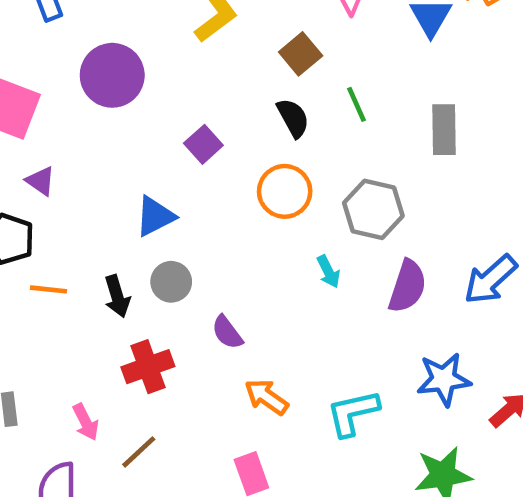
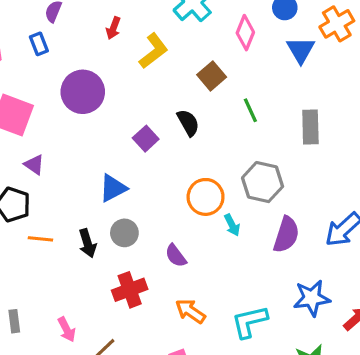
black semicircle: (293, 118) -> (188, 123), moved
orange circle: (285, 191) -> (206, 197), moved
purple semicircle: (227, 332) -> (176, 256), moved
red cross: (148, 367) -> (130, 290), moved

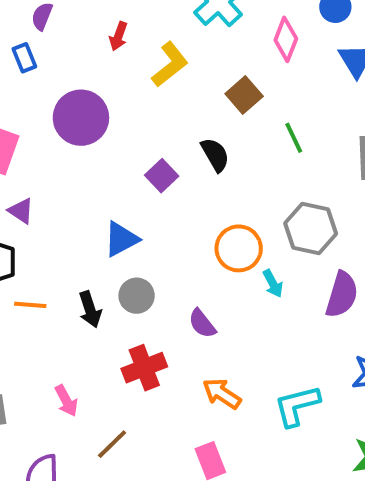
pink arrow: (67, 329) -> (66, 401), moved

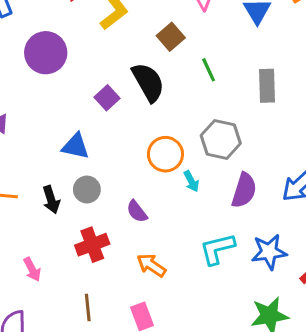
black semicircle: (215, 155) -> (148, 82), size x1.5
blue triangle: (121, 239) -> (76, 146), turned 40
cyan L-shape: (297, 406) -> (217, 249), moved
brown line: (112, 444) -> (88, 308), moved, turned -52

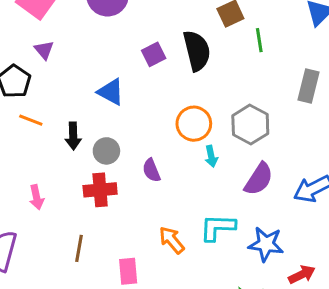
green line: (209, 70) -> (259, 40), moved
gray circle: (87, 190) -> (106, 151), moved
orange arrow: (151, 265) -> (172, 240), moved

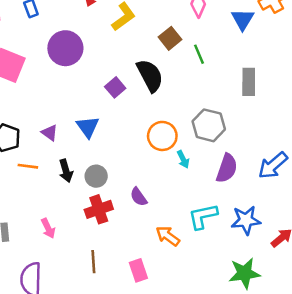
purple triangle: (44, 50) -> (50, 133), moved
blue triangle: (111, 92) -> (88, 127), turned 40
purple semicircle: (151, 170) -> (139, 197), moved

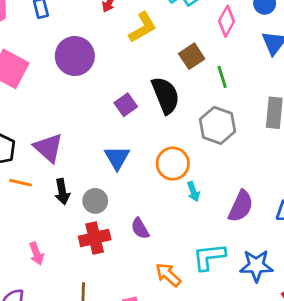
gray hexagon: (209, 125) -> (218, 125), moved
blue triangle: (88, 127) -> (117, 158), moved
purple triangle: (50, 133) -> (48, 148), size x1.6

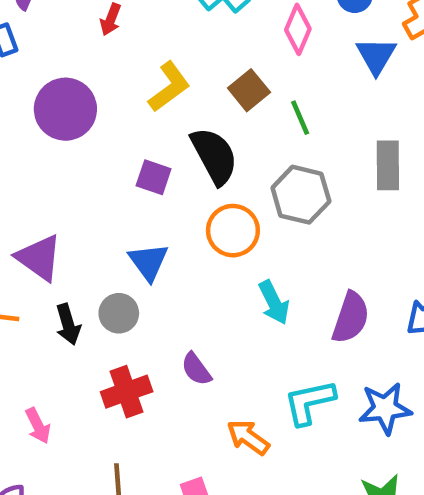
yellow L-shape: (143, 27) -> (169, 87), moved
purple square: (126, 105) -> (154, 177), turned -30
orange circle: (173, 164) -> (233, 231), moved
cyan arrow: (193, 192) -> (274, 302), size x1.4
gray circle: (95, 201) -> (119, 313), moved

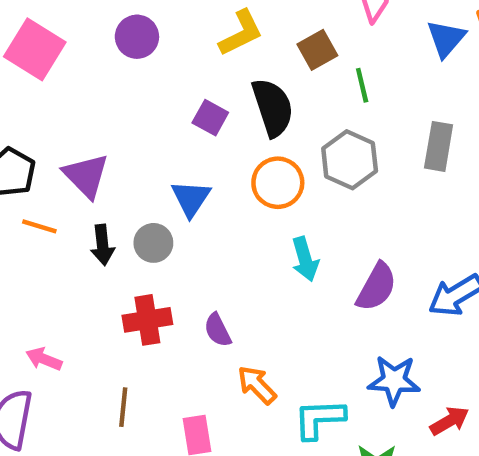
purple circle: (65, 109) -> (137, 37), size x0.7
purple semicircle: (196, 369) -> (218, 330), moved
cyan L-shape: (309, 402) -> (319, 419), moved
pink arrow: (38, 426) -> (44, 359), moved, turned 128

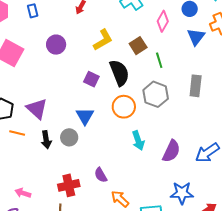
red cross: (147, 320) -> (69, 185), moved

